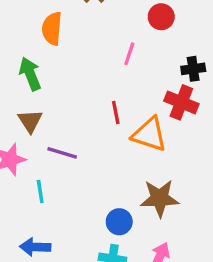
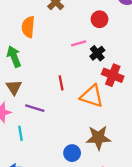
pink line: (129, 54) -> (79, 43), turned 56
black cross: (193, 69) -> (97, 53), moved, turned -32
red line: (116, 113) -> (61, 83), moved

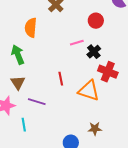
brown star: (98, 138) -> (95, 129), size x0.6

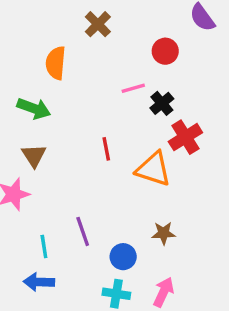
green arrow: (18, 55) -> (34, 108), turned 132
red cross: (108, 72) -> (185, 137), turned 36
purple line: (37, 102) -> (83, 231), moved, turned 54
cyan line: (24, 125) -> (44, 247), moved

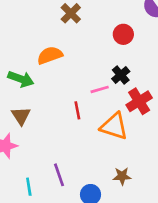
orange semicircle: (56, 63) -> (50, 55), moved, turned 65
pink line: (133, 88) -> (100, 89), moved

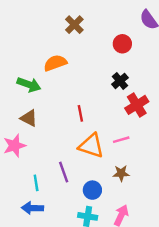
pink line: (100, 89) -> (121, 140), moved
brown triangle: (21, 116) -> (29, 118), turned -30
orange triangle: (114, 126) -> (91, 146), moved

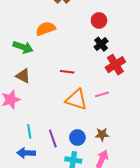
red circle: (122, 44) -> (99, 20), moved
red line: (80, 113) -> (67, 72), turned -72
purple line: (64, 172) -> (53, 139), moved
brown star: (121, 173) -> (102, 134), moved

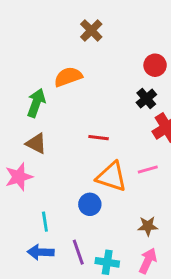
red circle: (99, 20) -> (155, 65), moved
green arrow: (23, 47) -> (36, 103), turned -90
blue circle: (77, 137) -> (90, 204), moved
purple line: (53, 139) -> (78, 252), moved

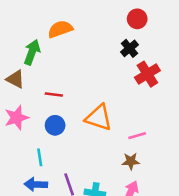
red line: (99, 138) -> (54, 95), moved
brown triangle: (36, 143) -> (15, 79), moved
pink line: (148, 170) -> (137, 136), moved
blue circle: (90, 204) -> (55, 125), moved

